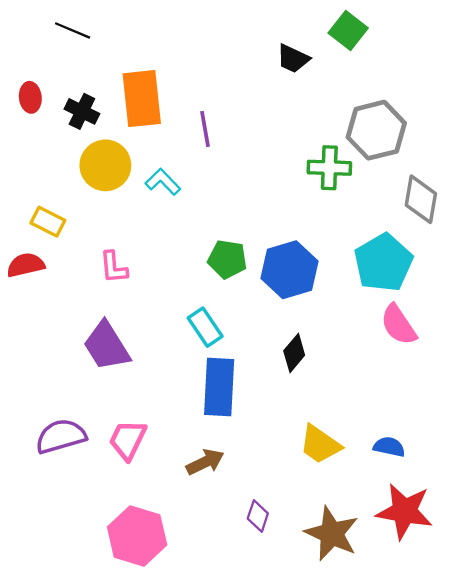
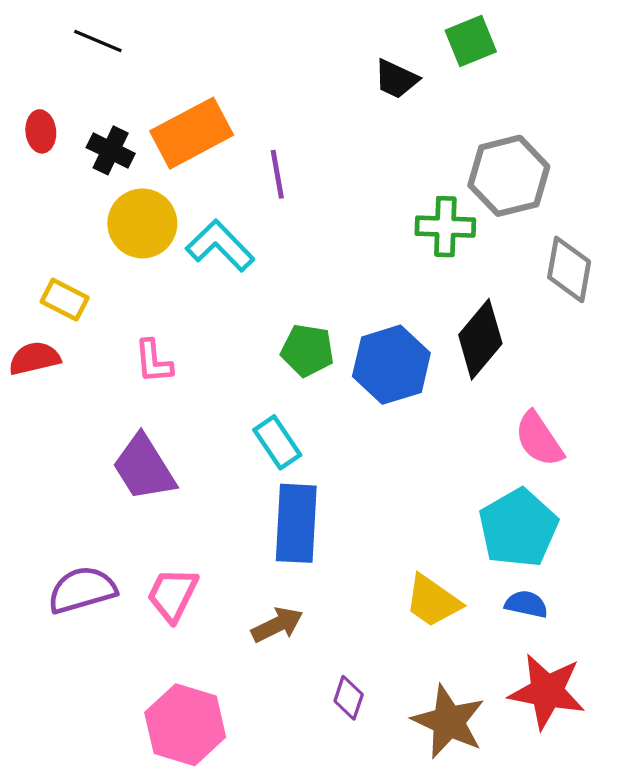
green square: (348, 30) -> (471, 41), turned 30
orange rectangle: (142, 99) -> (192, 133), turned 68
cyan L-shape: (163, 182) -> (220, 246), size x1.4
cyan pentagon: (383, 263) -> (518, 528), moved
black diamond: (294, 353) -> (480, 339), moved, size x1.5

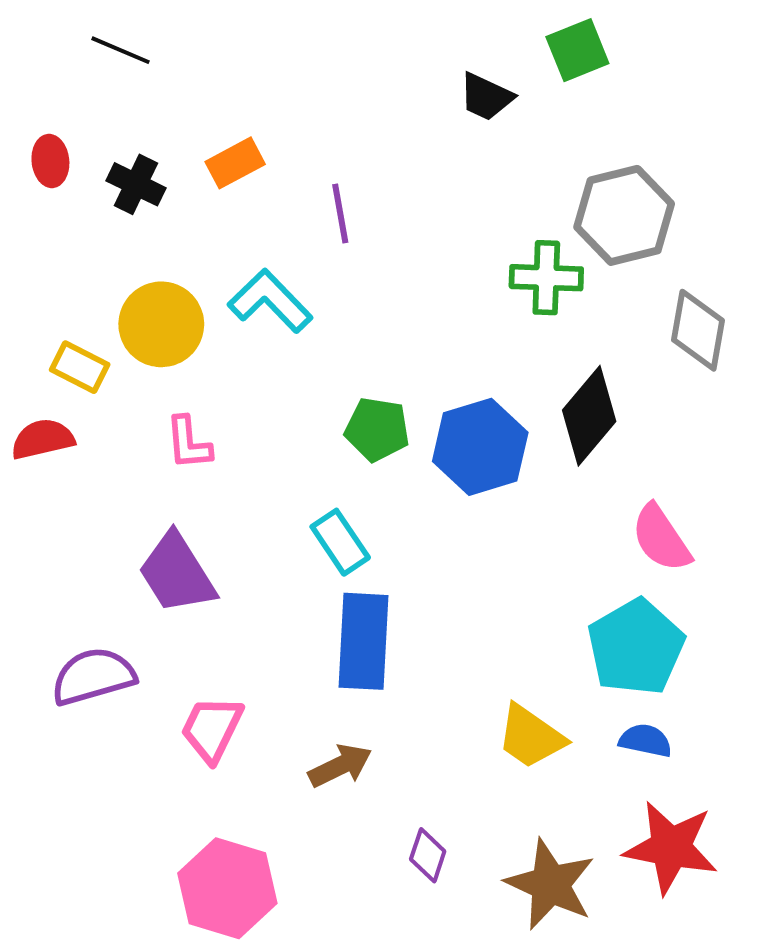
orange rectangle: (192, 133) -> (235, 163), size x0.6
yellow circle: (142, 223) -> (161, 324), moved
purple semicircle: (82, 590) -> (93, 676), moved

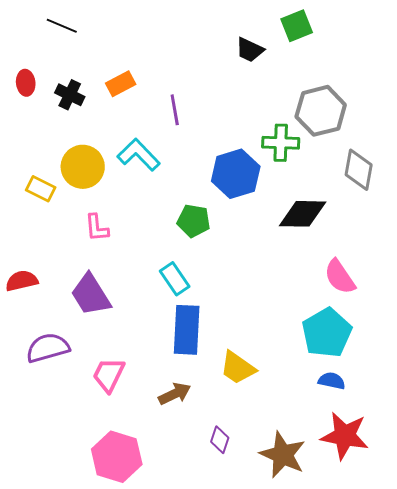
black diamond: (589, 416) -> (303, 214), turned 51
red semicircle: (43, 439) -> (22, 281), moved
blue hexagon: (480, 447) -> (236, 174), moved
yellow trapezoid: (531, 737) -> (238, 368), moved

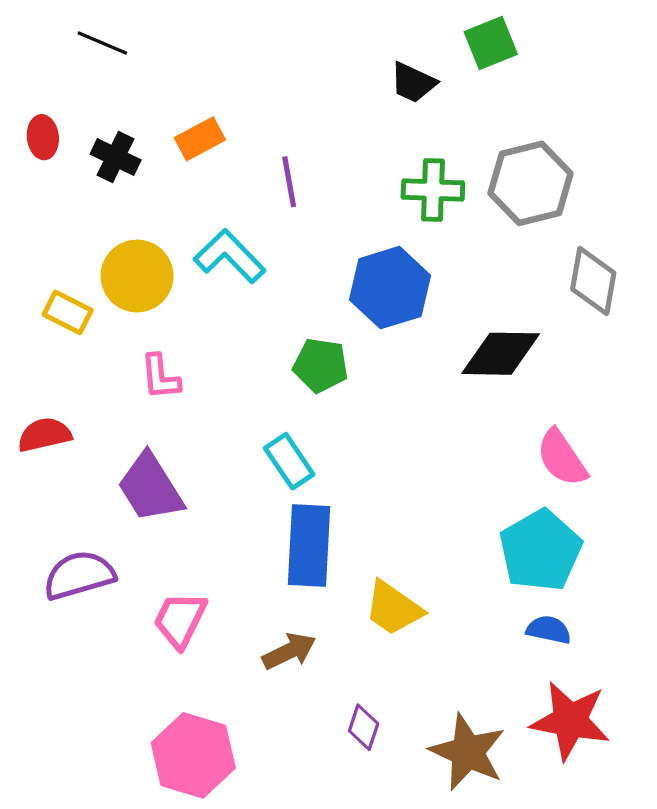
green cross: (281, 143) -> (433, 190), moved
red semicircle: (22, 281) -> (44, 435), moved

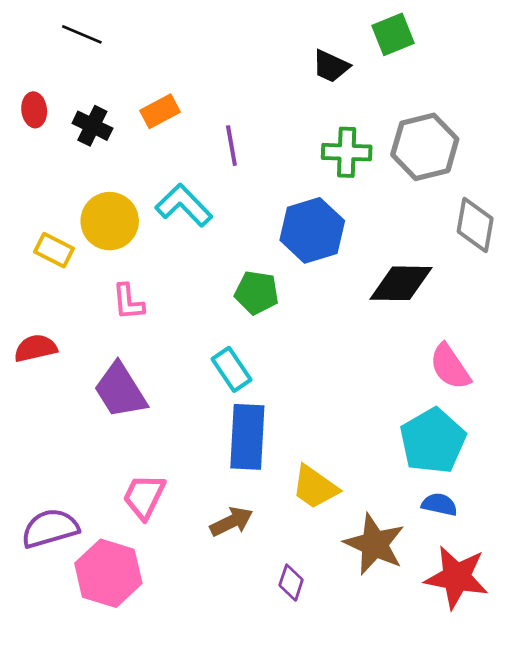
purple semicircle: (79, 575) -> (50, 528), moved
brown star: (468, 752) -> (374, 544), moved
pink hexagon: (193, 755) -> (108, 573), moved

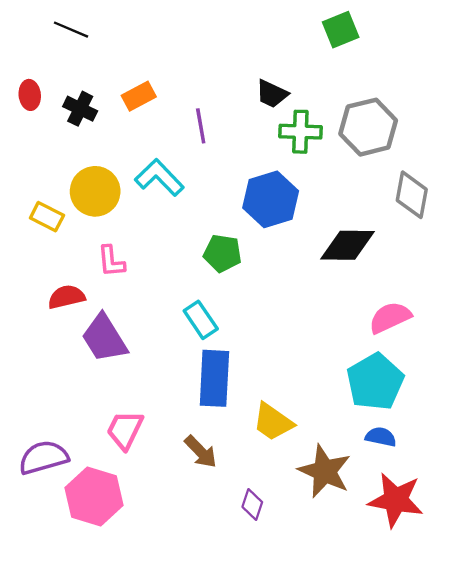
black trapezoid: (331, 66) -> (272, 94), moved
red semicircle: (35, 348) -> (66, 297), moved
pink semicircle: (450, 367) -> (390, 318), turned 99
brown arrow: (231, 522) -> (201, 452), turned 72

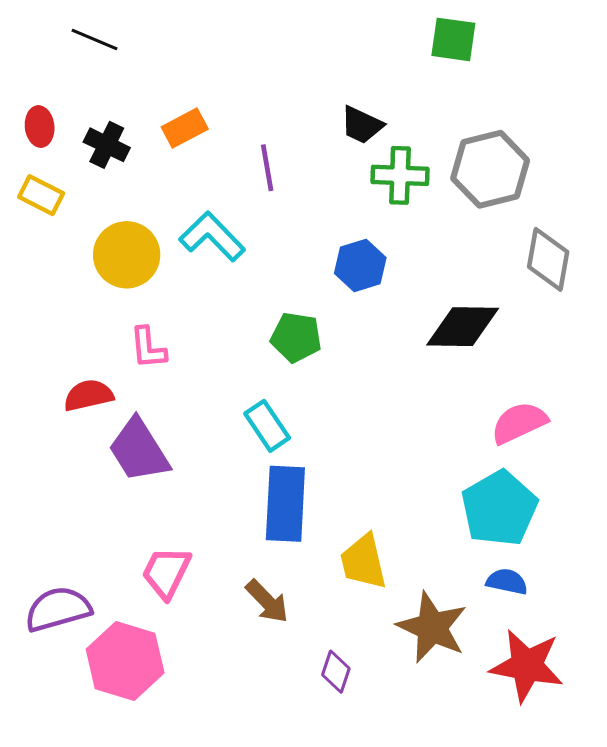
green square: (341, 30) -> (453, 39), turned 30
blue hexagon: (271, 199) -> (360, 265), size x0.7
yellow rectangle: (47, 217) -> (41, 195), moved
yellow trapezoid: (273, 422) -> (363, 562), turned 42

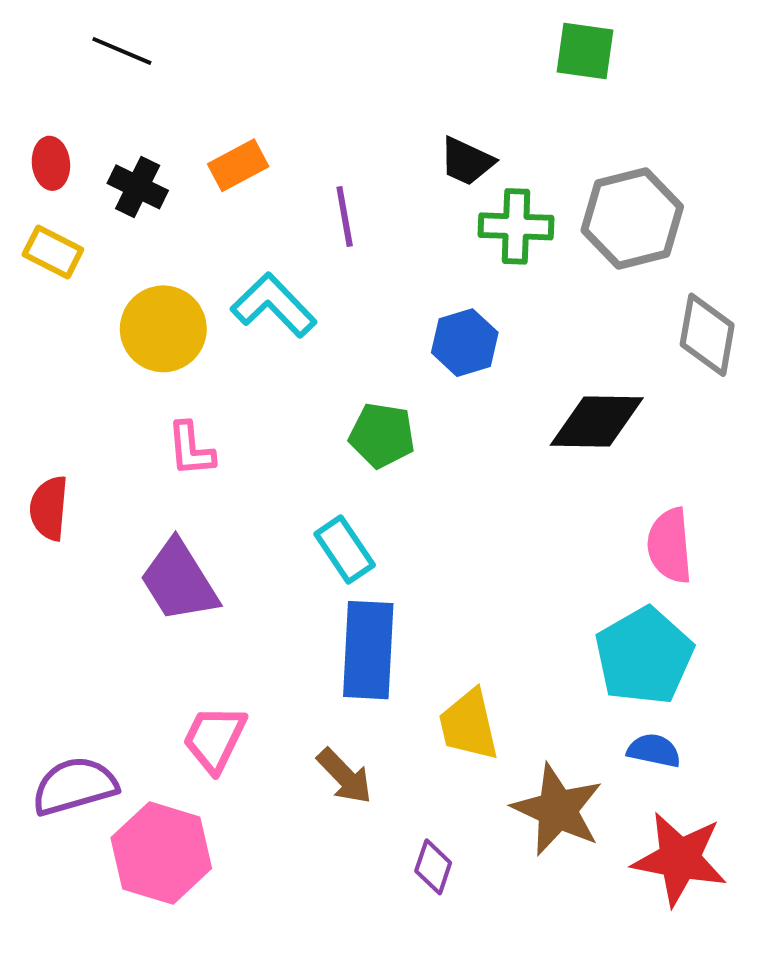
red semicircle: (88, 395) -> (49, 508), moved, turned -72
pink semicircle: (519, 423) -> (670, 546), turned -70

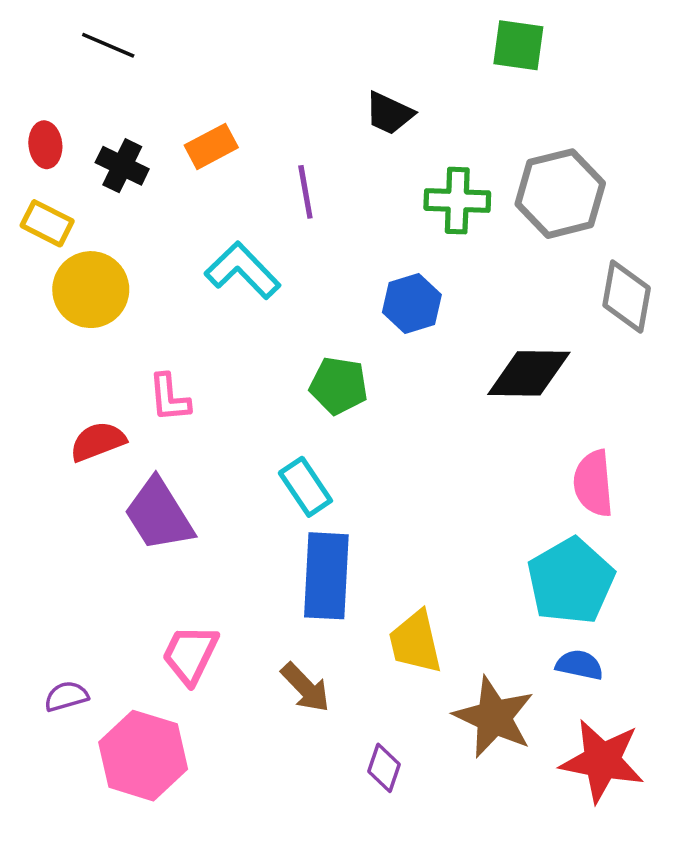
black trapezoid: (467, 161) -> (389, 113), moved
yellow circle: (163, 329) -> (91, 290), moved
red semicircle: (49, 508) -> (98, 441), moved, turned 64
purple semicircle: (75, 786) -> (66, 696), size x0.6

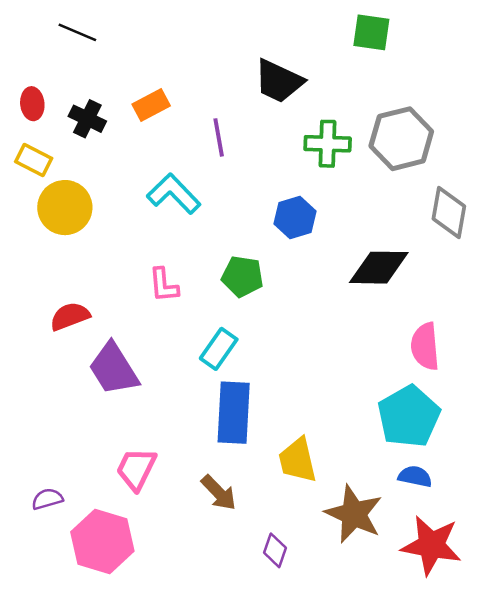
black trapezoid: (389, 113) -> (279, 81), size x1.4
pink L-shape: (169, 398) -> (164, 285), moved
cyan rectangle: (305, 487) -> (219, 349), turned 69

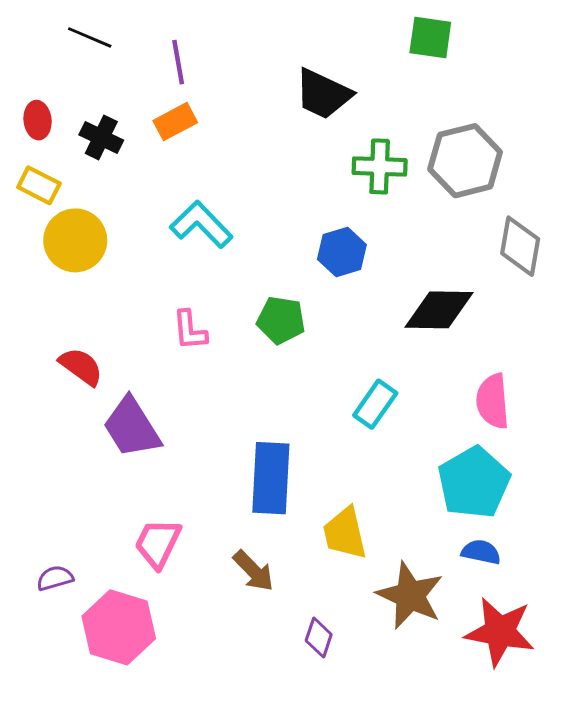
purple line: (219, 137) -> (178, 62), moved
red semicircle: (70, 316) -> (81, 366), turned 57
cyan rectangle: (219, 349) -> (375, 404), moved

